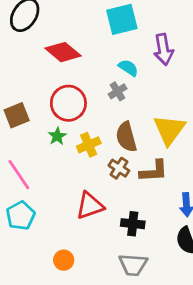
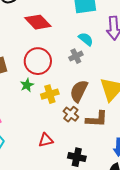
brown semicircle: (126, 137) -> (79, 91), turned 35
red triangle: (90, 206) -> (46, 140), size x0.7

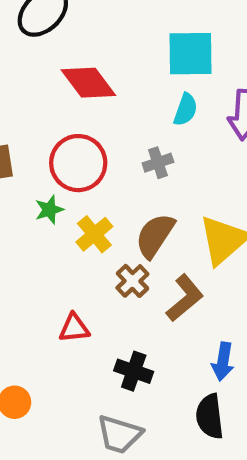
cyan semicircle: (86, 39) -> (186, 110), moved, turned 63
yellow cross: (50, 94) -> (94, 234), turned -30
brown L-shape: (97, 119) -> (185, 298), turned -50

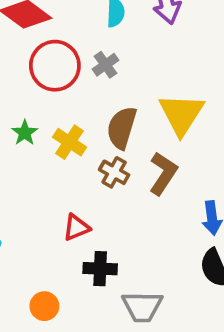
red circle: (78, 163) -> (55, 66), moved
black cross: (134, 371) -> (100, 269), moved

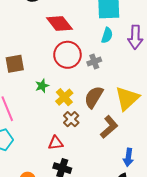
brown cross: (114, 172) -> (71, 119), moved

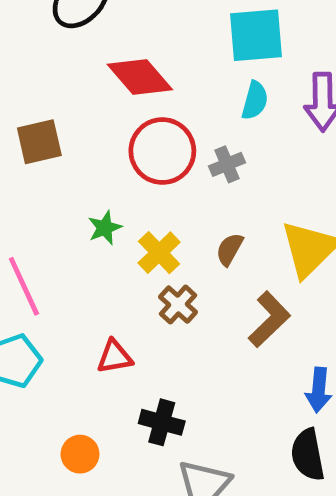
brown square: (15, 64) -> (39, 142), moved
brown semicircle: (94, 97) -> (230, 249), size x0.6
red triangle: (56, 143) -> (115, 357), moved

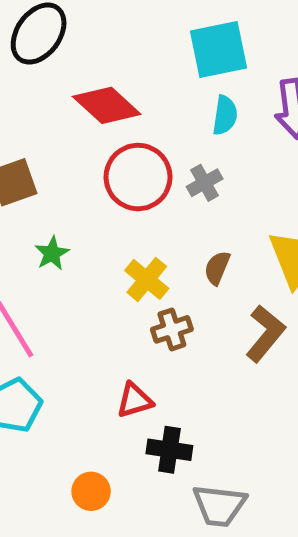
green star: (105, 228) -> (52, 253), moved
brown cross: (178, 305) -> (172, 329), turned 36
red triangle: (115, 357) -> (135, 400), moved

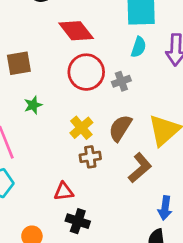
brown semicircle: (217, 268) -> (120, 128), size x1.5

